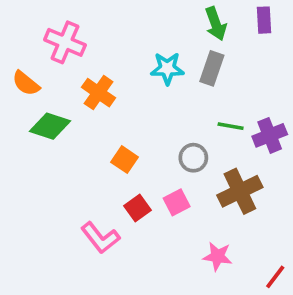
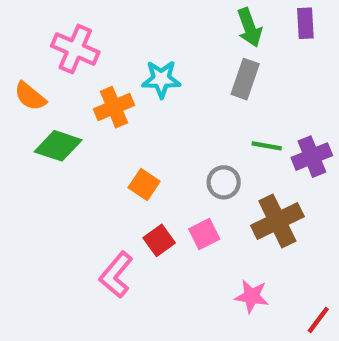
cyan star: (167, 68) -> (161, 79), moved
orange cross: (98, 93) -> (114, 107), turned 32
pink L-shape: (100, 238) -> (116, 275), turned 78

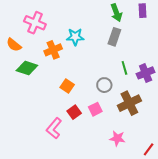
green line: (267, 146) -> (124, 68), turned 64

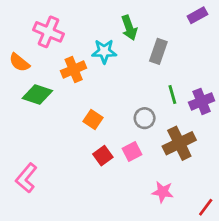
purple rectangle: (143, 11) -> (197, 15), turned 64
green arrow: (116, 13) -> (129, 28), moved
pink L-shape: (54, 128) -> (26, 178), moved

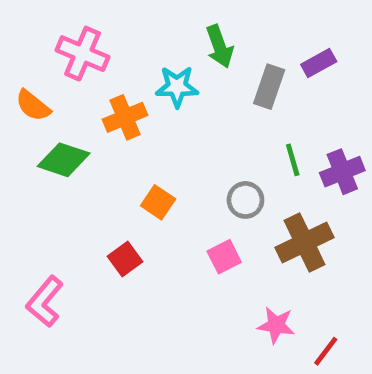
purple rectangle: (197, 15) -> (319, 63), moved
red square: (103, 156) -> (125, 259), moved
red line: (206, 207) -> (326, 351), moved

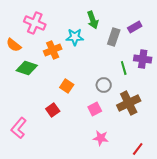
purple cross: (342, 172) -> (143, 59), moved, turned 30
pink star: (276, 325) -> (101, 138), moved

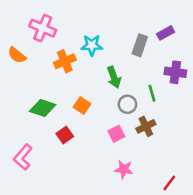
green arrow: (93, 20) -> (114, 77), moved
green diamond: (27, 68) -> (43, 108), moved
green line: (124, 68) -> (152, 93), moved
brown cross: (129, 103) -> (146, 126), moved, size x0.7

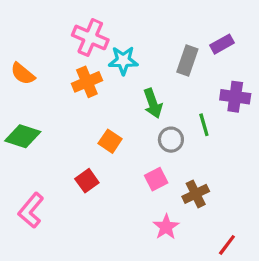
pink cross: (43, 28) -> (90, 37), moved
green diamond: (43, 108) -> (23, 136), moved
brown cross: (146, 126) -> (196, 194), moved
pink star: (124, 169) -> (166, 227), turned 30

